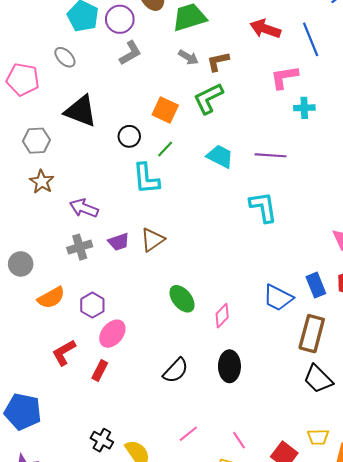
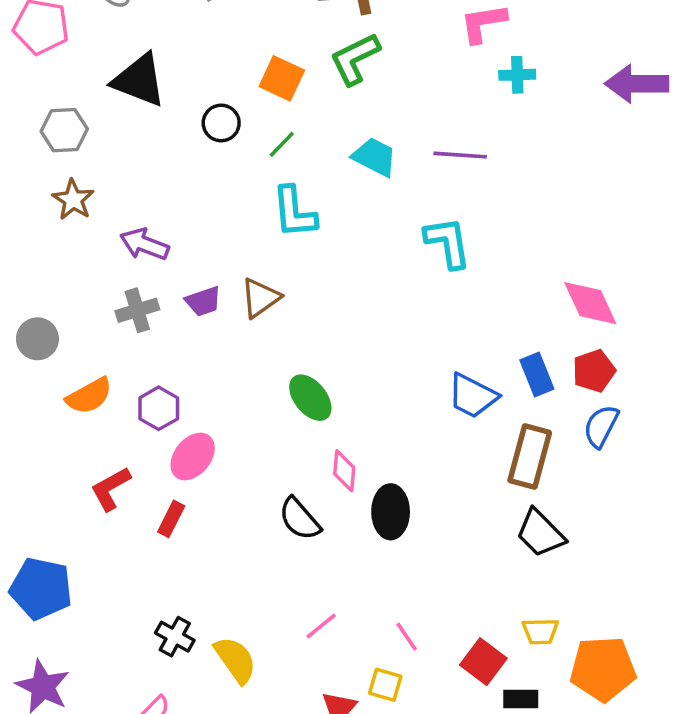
cyan L-shape: (146, 179) -> (294, 212), moved
pink diamond: (222, 316) -> (344, 471), moved, turned -40
black semicircle: (176, 370) -> (300, 519), turned 96

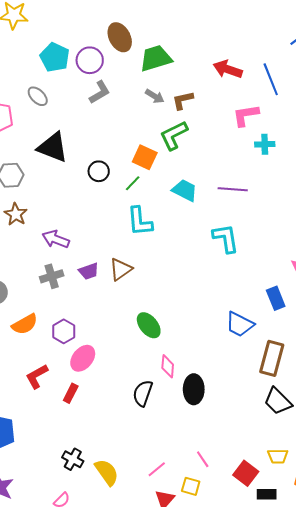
orange square: (282, 78) -> (145, 157), moved
blue rectangle: (537, 374) -> (276, 298), moved
black semicircle: (300, 519) -> (143, 393), turned 60
pink line: (321, 626) -> (157, 469), moved

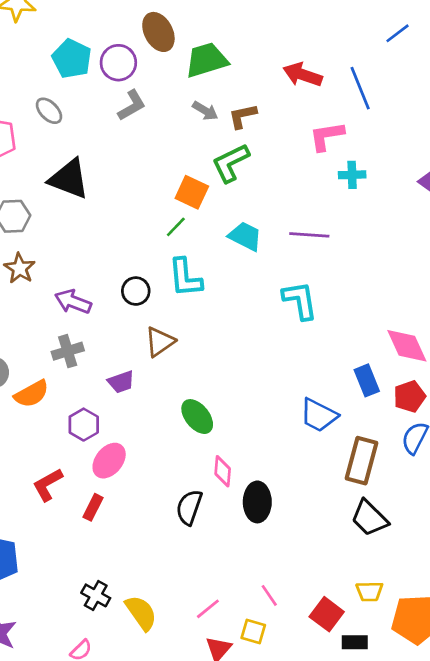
black circle: (99, 171) -> (136, 291), moved
purple trapezoid: (89, 271) -> (121, 382), moved
orange semicircle: (25, 324) -> (32, 394), moved

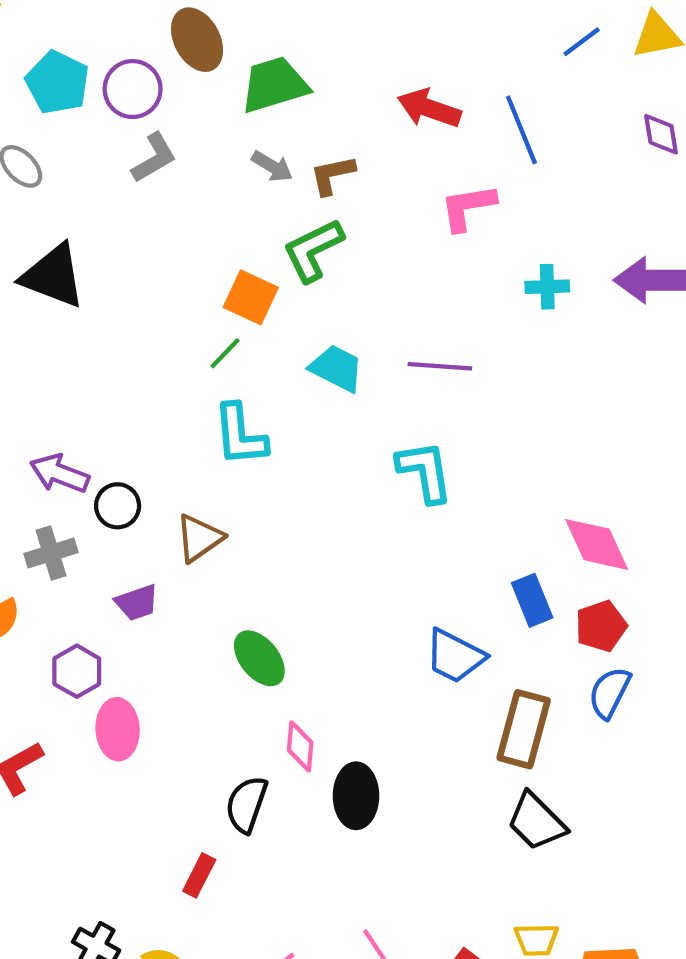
cyan cross: (352, 175) -> (547, 287), moved
black circle: (136, 291) -> (118, 506), moved
pink ellipse: (109, 461) -> (118, 729), turned -42
red rectangle: (93, 507) -> (199, 875), moved

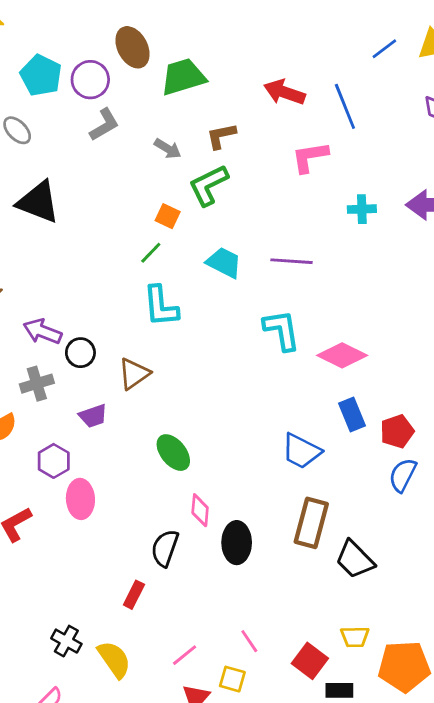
gray arrow: (272, 166) -> (168, 149), moved
orange square: (251, 297) -> (168, 216), size x0.7
pink diamond: (597, 544) -> (342, 355), moved, turned -39
brown rectangle: (524, 729) -> (311, 523), moved

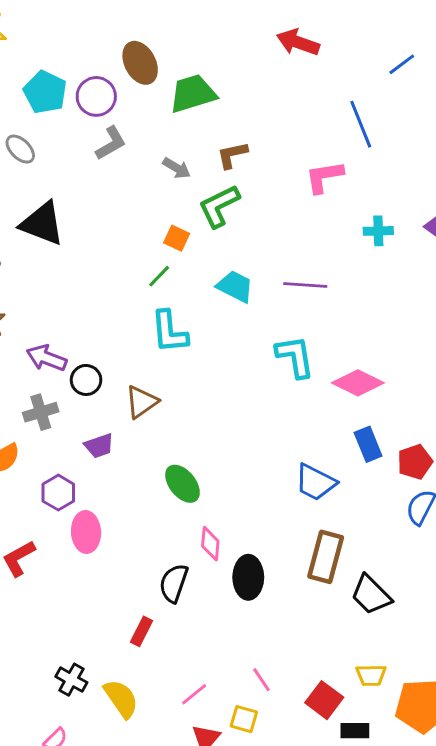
red arrow: (284, 92) -> (298, 42), moved

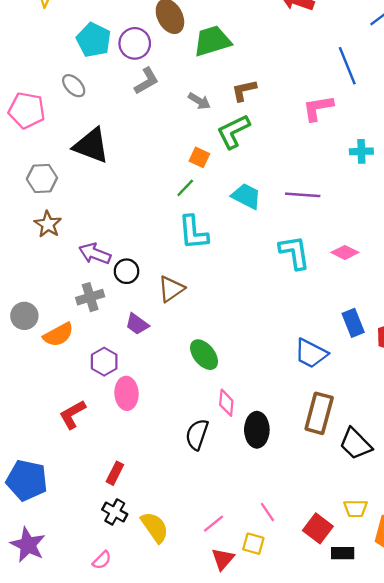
pink diamond: (358, 383) -> (345, 252), moved, size x0.7
purple trapezoid: (99, 446) -> (137, 324), turned 55
red rectangle: (142, 631) -> (115, 473), moved

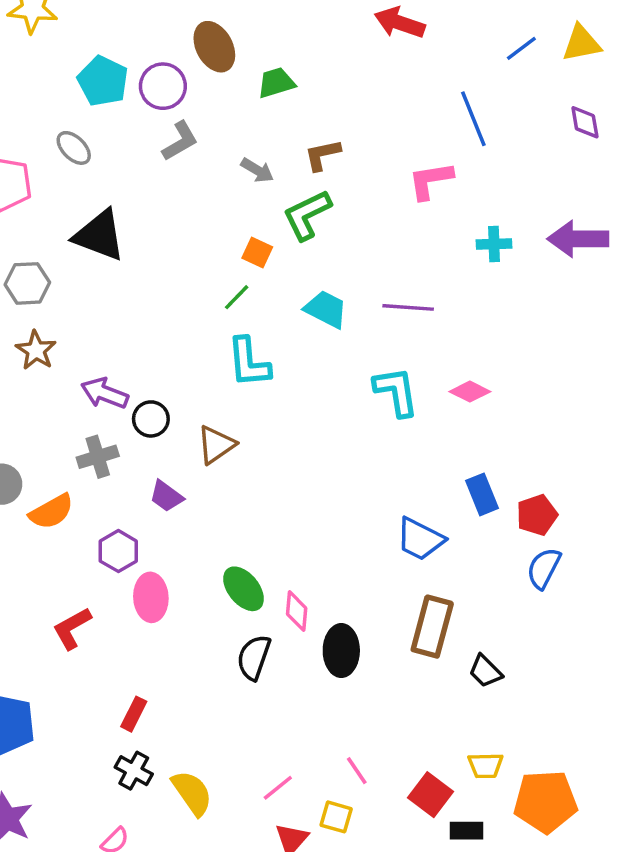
green trapezoid: (212, 41) -> (276, 83), size x0.7
green ellipse: (204, 355) -> (244, 589), moved
black trapezoid: (355, 444) -> (485, 671), size x0.7

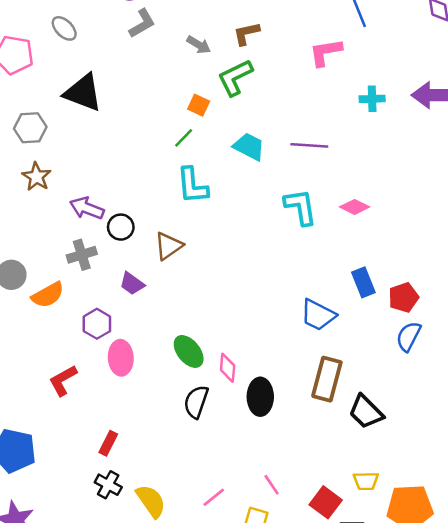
black trapezoid: (485, 671) -> (366, 412), size x1.4

